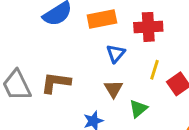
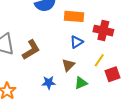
brown L-shape: (56, 83) -> (31, 50), turned 125

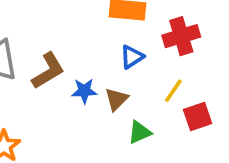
red cross: (103, 31) -> (181, 36), turned -30
blue star: (49, 83) -> (84, 91), moved

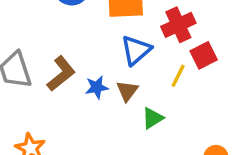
blue triangle: (132, 57) -> (136, 50), size x1.4
red square: (198, 116) -> (204, 55), moved

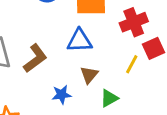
blue triangle: (136, 50) -> (80, 41), moved, turned 36
blue star: (97, 87) -> (62, 95), moved

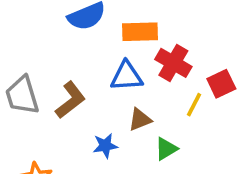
red cross: (134, 22) -> (173, 63), moved, turned -36
brown triangle: (89, 75) -> (140, 120), turned 30

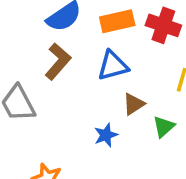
red cross: (173, 63) -> (163, 25), moved
brown L-shape: (70, 100) -> (58, 61), moved

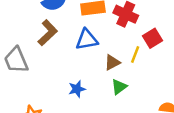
brown triangle: (134, 104) -> (112, 63), moved

